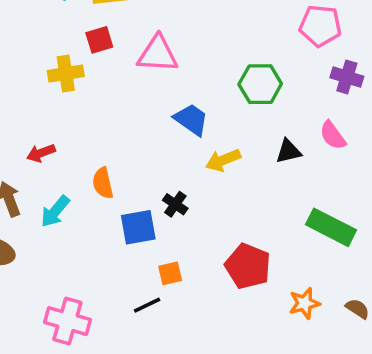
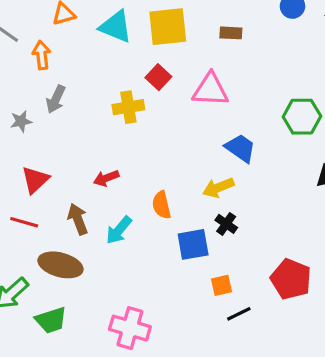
red square: (99, 40) -> (158, 77), turned -30
yellow arrow: (223, 160) -> (218, 188), moved
black line: (147, 305) -> (239, 314), moved

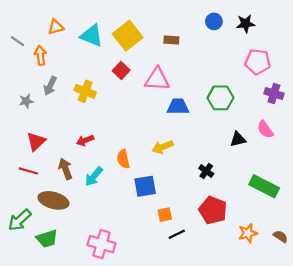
yellow square: (168, 27) -> (128, 36), turned -32
yellow cross: (128, 107) -> (85, 91), moved, turned 30
blue trapezoid: (240, 148) -> (178, 107), moved, turned -35
black cross: (226, 224) -> (206, 171), moved

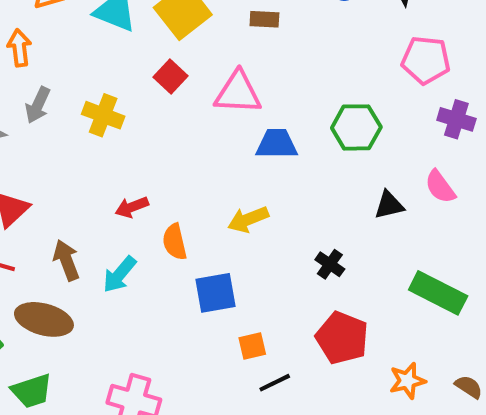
red arrow: (85, 140) -> (132, 207), moved

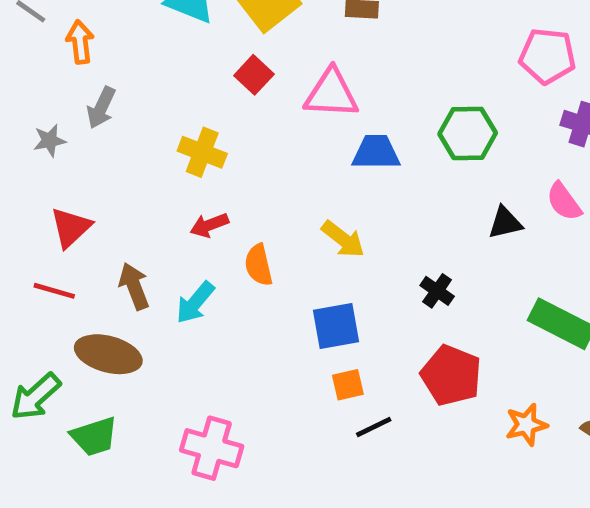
yellow cross: (103, 115) -> (202, 152), moved
yellow arrow: (248, 219) -> (343, 239), turned -120
blue square: (215, 293) -> (336, 326), moved

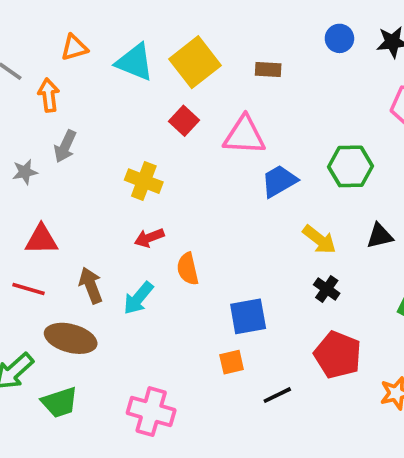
blue trapezoid: (376, 152) -> (279, 181), turned -30
red triangle: (71, 227) -> (41, 240), turned 42
yellow arrow: (343, 239) -> (319, 240), moved
orange square: (348, 385) -> (232, 362), moved

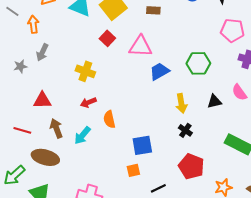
red triangle: (41, 240) -> (42, 100), moved
yellow arrow: (319, 240) -> (181, 103), turned 42

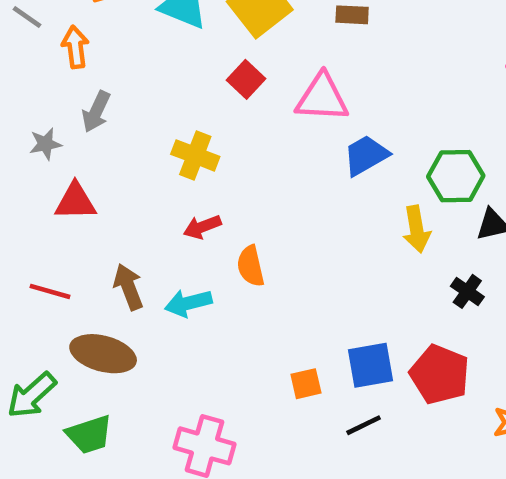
green hexagon: (198, 63) -> (456, 176), moved
red triangle: (42, 100) -> (75, 202), moved
black cross: (185, 130) -> (467, 291), moved
cyan arrow: (82, 135) -> (188, 303), turned 36
blue square: (142, 145) -> (370, 365), moved

